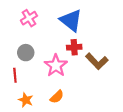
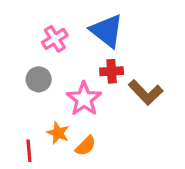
pink cross: (29, 18) -> (55, 39), moved
red line: (15, 75) -> (29, 151), moved
orange star: (26, 100) -> (58, 133), moved

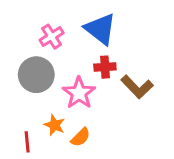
gray circle: (39, 79) -> (36, 75), size x1.5

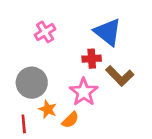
blue triangle: (100, 29) -> (108, 32), moved
gray circle: (36, 75) -> (32, 83), moved
pink star: (79, 93) -> (84, 92), moved

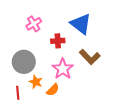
red cross: (92, 59) -> (58, 41), moved

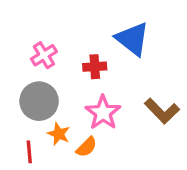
pink cross: (34, 24) -> (44, 55), moved
brown L-shape: (90, 57) -> (162, 111), moved

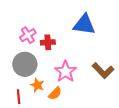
blue triangle: (132, 39) -> (84, 25), turned -30
red cross: (95, 67) -> (48, 42), moved

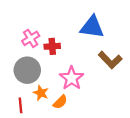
brown L-shape: (103, 71) -> (110, 60), moved

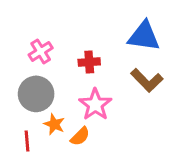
blue triangle: (92, 27) -> (144, 36), moved
red cross: (52, 46) -> (89, 62), moved

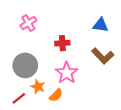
blue triangle: (144, 36) -> (101, 25), size x0.7
pink cross: (41, 51) -> (28, 23), moved
red line: (27, 141) -> (19, 98), turned 56

